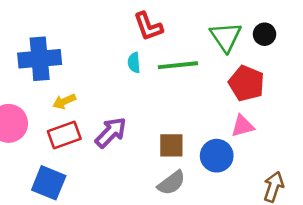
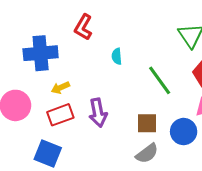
red L-shape: (148, 26) -> (83, 27), moved, turned 50
green line: (178, 65) -> (160, 80), moved, turned 60
purple arrow: (111, 132) -> (98, 113), turned 124

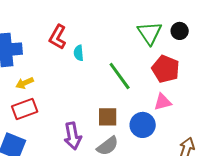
red L-shape: (83, 27) -> (58, 37), moved
purple arrow: (98, 113) -> (73, 136), moved

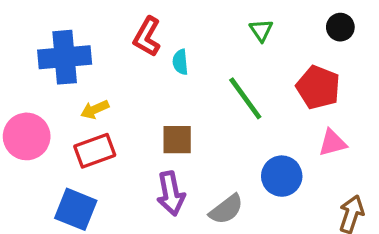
green triangle: (150, 33) -> (261, 30), moved, size x0.6
pink triangle: (163, 102) -> (332, 143), moved
brown square: (108, 117) -> (177, 140), moved

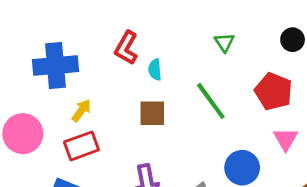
yellow arrow: (95, 110) -> (81, 110), turned 150
brown square: (177, 140) -> (152, 113), moved
pink triangle: (332, 143) -> (286, 139), turned -45

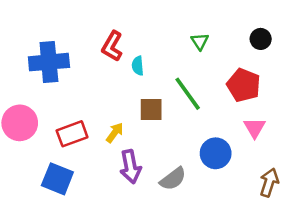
yellow arrow: (81, 110) -> (115, 133), moved
brown square: (152, 113) -> (151, 110), moved

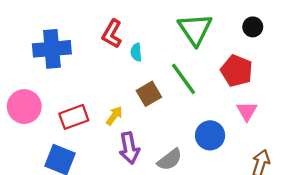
green triangle: (200, 41) -> (195, 29), size x2.0
brown square: (151, 110) -> (149, 94), turned -30

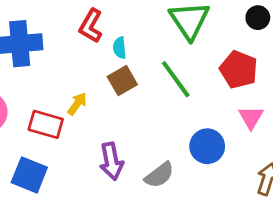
brown square: (149, 94) -> (122, 81), moved
yellow arrow: (114, 116) -> (77, 104), moved
red rectangle: (74, 117) -> (46, 124), turned 36

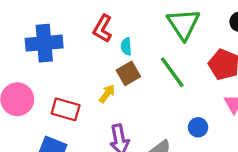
yellow arrow: (77, 104) -> (107, 94), moved
blue circle: (207, 146) -> (198, 127), size x0.7

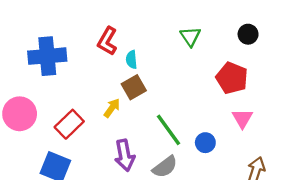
green triangle: (183, 24) -> (190, 36), size x0.6
green line: (172, 72) -> (168, 130), moved
red rectangle: (66, 109) -> (69, 124), turned -60

